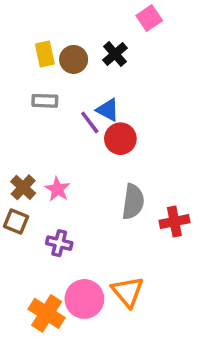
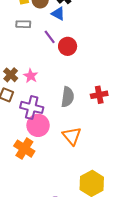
blue triangle: (108, 110) -> (58, 14), moved
gray semicircle: (133, 202) -> (68, 97), moved
purple cross: (59, 243) -> (32, 107), size x1.5
pink circle: (84, 299) -> (38, 125), moved

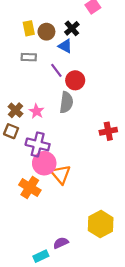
gray semicircle: (68, 97) -> (66, 102), moved
orange triangle: (72, 136) -> (61, 174), moved

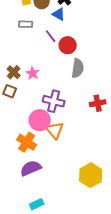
gray semicircle: (66, 102) -> (78, 68), moved
red cross: (108, 131) -> (98, 103), moved
purple cross: (38, 144) -> (54, 101), moved
purple semicircle: (61, 243) -> (31, 168), moved, size x1.5

